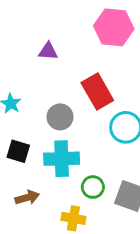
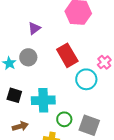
purple triangle: (48, 51) -> (34, 28), turned -40
gray circle: (60, 117) -> (28, 57), moved

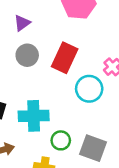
red rectangle: (67, 55) -> (65, 58), turned 55
gray circle: (28, 57) -> (27, 55), moved

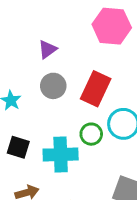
green circle: (61, 140) -> (91, 134), moved

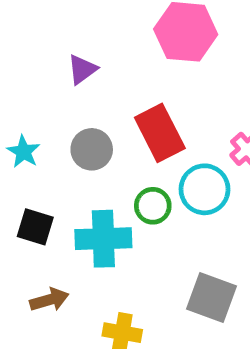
gray circle: (53, 86) -> (92, 149), moved
red rectangle: (96, 89) -> (160, 133), turned -52

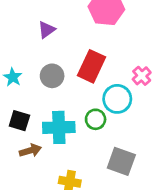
red rectangle: (160, 133) -> (91, 66), turned 52
green circle: (153, 206) -> (96, 119), moved
brown arrow: (49, 300) -> (30, 151), moved

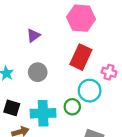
red rectangle: (91, 66) -> (81, 57), moved
pink cross: (142, 76) -> (109, 72), turned -32

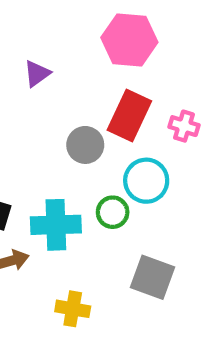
gray circle: (38, 72) -> (85, 145), moved
pink cross: (109, 72) -> (184, 126), moved

